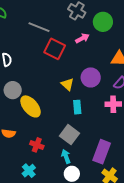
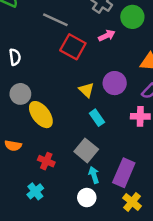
cyan rectangle: (77, 107) -> (97, 118), turned -32
cyan arrow: (66, 156) -> (94, 175), moved

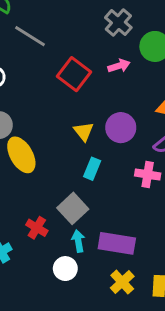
gray line: (55, 20) -> (30, 36), moved
cyan rectangle: (97, 118) -> (92, 169), turned 49
red cross: (46, 161) -> (37, 228), moved
purple rectangle: (124, 173) -> (117, 243), turned 68

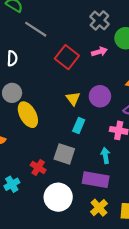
gray square: (73, 208) -> (64, 154), turned -30
cyan arrow: (78, 241) -> (105, 156), moved
white circle: (65, 269) -> (58, 197), size x1.6

